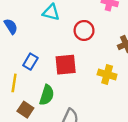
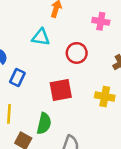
blue rectangle: (30, 62) -> (17, 78), moved

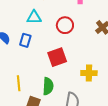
blue rectangle: (17, 78) -> (25, 40), moved
yellow cross: (105, 97) -> (89, 73), moved

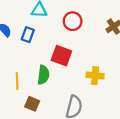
red square: (57, 57) -> (61, 56), turned 36
green semicircle: (48, 86) -> (43, 75), moved

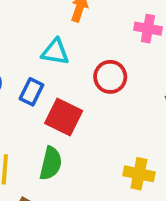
red square: (61, 56) -> (64, 117), moved

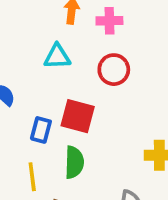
pink cross: (148, 29) -> (109, 21), moved
blue rectangle: (31, 92) -> (41, 130), moved

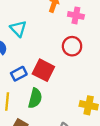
cyan triangle: (57, 57) -> (18, 29), moved, turned 36
blue rectangle: (41, 130) -> (19, 74), turned 35

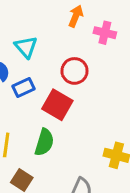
red circle: (72, 46) -> (74, 71), moved
blue rectangle: (19, 74) -> (23, 88), moved

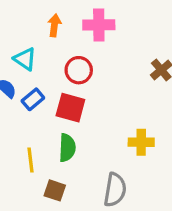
orange arrow: (76, 16) -> (54, 25), moved
pink cross: (105, 33) -> (99, 25), size x1.4

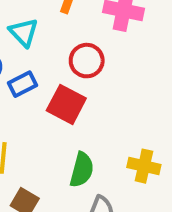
green semicircle: (67, 148) -> (82, 170), moved

